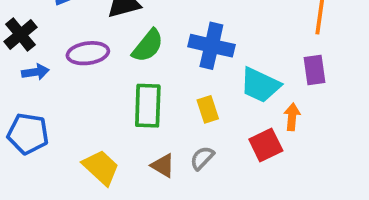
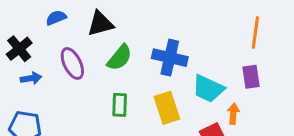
purple ellipse: (88, 53) -> (72, 63), turned 72
green rectangle: (148, 106) -> (120, 105), size x0.7
yellow rectangle: (208, 109) -> (167, 108), size x1.5

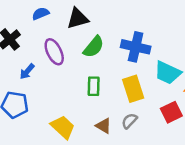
blue arrow: (31, 78) -> (27, 72), moved, turned 140

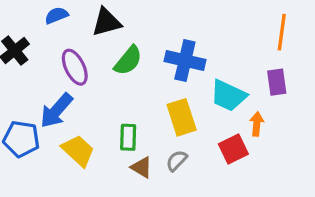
blue arrow: (27, 72) -> (56, 111), moved, size x1.6
green rectangle: (94, 86) -> (128, 137), moved
yellow trapezoid: (63, 127) -> (78, 151), moved

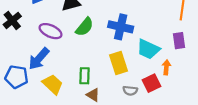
purple ellipse: (75, 67) -> (51, 31), turned -40
gray semicircle: (177, 161) -> (130, 91), moved, turned -128

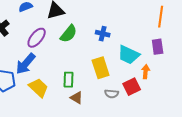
blue cross: (121, 27) -> (103, 34), size x0.6
purple ellipse: (51, 31) -> (37, 38), turned -75

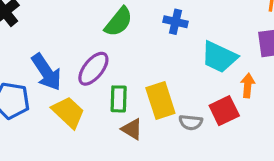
purple ellipse: (37, 38) -> (93, 69), moved
blue arrow: (26, 64) -> (46, 72), turned -75
yellow rectangle: (101, 68) -> (160, 101), moved

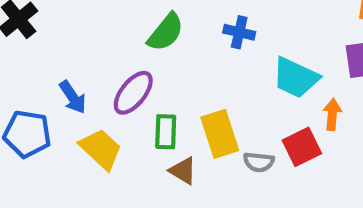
blue arrow: (46, 72) -> (73, 97), size x0.7

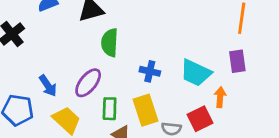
green semicircle: (166, 32) -> (110, 43), turned 144
blue cross: (239, 32) -> (150, 71), moved

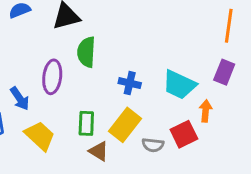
purple rectangle: (237, 61) -> (224, 72), turned 30
purple ellipse: (88, 83) -> (52, 77), moved, turned -32
yellow rectangle: (146, 110) -> (125, 125), turned 56

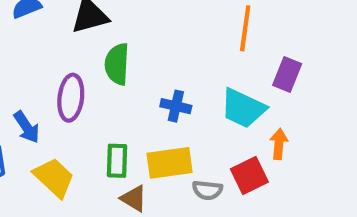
orange line: (229, 26) -> (245, 28), moved
purple rectangle: (224, 72) -> (287, 75), moved
yellow rectangle: (125, 125) -> (170, 163), turned 44

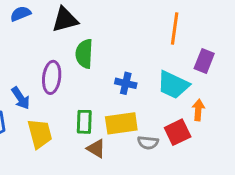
yellow trapezoid: (54, 178) -> (40, 134), turned 32

